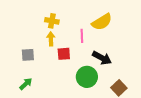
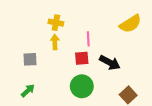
yellow semicircle: (102, 22) -> (130, 24), moved
red square: (64, 54) -> (82, 58), moved
green circle: (87, 77) -> (82, 86), moved

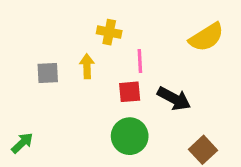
yellow cross: (56, 23) -> (109, 32), moved
gray square: (30, 59) -> (48, 73), moved
green arrow: (28, 91) -> (22, 143), moved

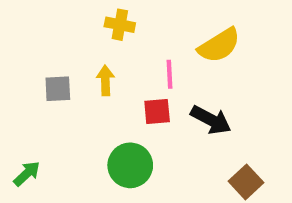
yellow cross: (109, 32) -> (120, 25), moved
yellow semicircle: (206, 37) -> (219, 45), moved
green circle: (130, 136) -> (130, 165), moved

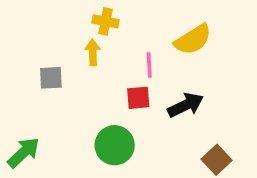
yellow arrow: (105, 81) -> (93, 52), moved
black arrow: (211, 120) -> (186, 105), turned -54
green arrow: (27, 174) -> (24, 152), size x1.4

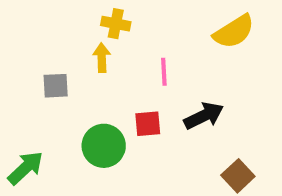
yellow semicircle: (193, 40) -> (234, 32), moved
red square: (138, 98) -> (148, 124), moved
green circle: (115, 145) -> (104, 146), moved

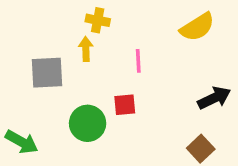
gray square: (56, 86) -> (47, 73), size x1.5
black arrow: (204, 116) -> (214, 98), moved
green arrow: (26, 168) -> (22, 142), turned 72

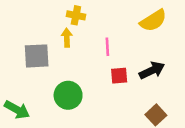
black arrow: (214, 98) -> (152, 70), moved
red square: (125, 105) -> (119, 76), moved

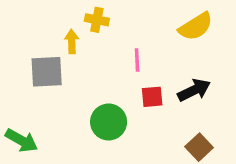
yellow arrow: (67, 38) -> (72, 42), moved
green circle: (68, 95) -> (109, 122), moved

